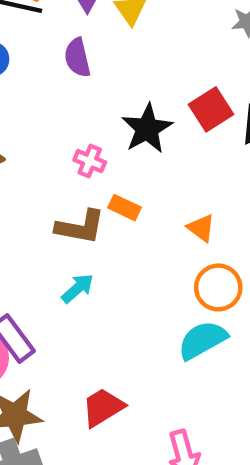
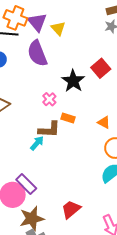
purple semicircle: (77, 58) -> (37, 53), size x1.5
pink cross: (90, 161) -> (49, 99), turned 32
cyan arrow: (78, 288) -> (37, 143), moved

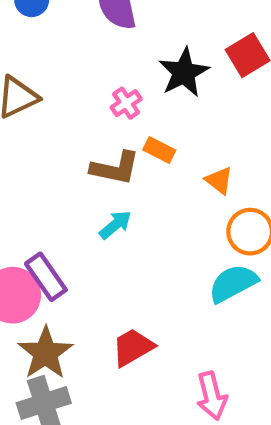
orange triangle: (104, 122) -> (219, 180), moved
cyan arrow: (37, 143) -> (115, 225), moved
brown star: (32, 219) -> (45, 353), turned -30

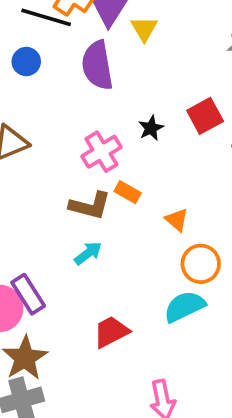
black star: (184, 72) -> (151, 128), size x0.6
pink cross: (126, 103) -> (102, 152), size x1.5
red trapezoid: (133, 347) -> (111, 332), moved

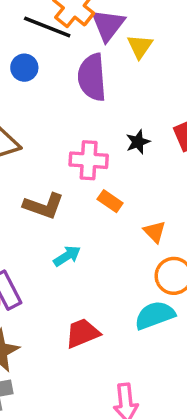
pink cross: (102, 152) -> (89, 160), turned 30
brown L-shape: (90, 206) -> (44, 206), moved

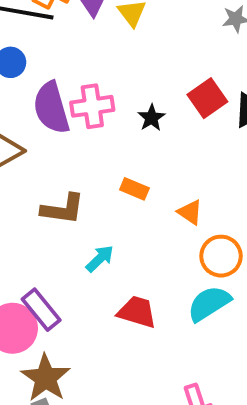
purple semicircle: (92, 77) -> (51, 108), moved
pink cross: (89, 160) -> (92, 106), moved
red trapezoid: (82, 333) -> (137, 312), moved, turned 51

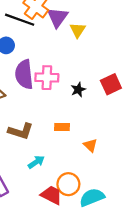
orange rectangle: (134, 189) -> (62, 127), turned -32
orange circle: (221, 256) -> (68, 184), moved

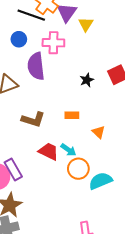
pink cross: (47, 78) -> (53, 43), moved
cyan arrow: (36, 162) -> (68, 150), moved, turned 70
red trapezoid: (51, 195) -> (49, 151), moved

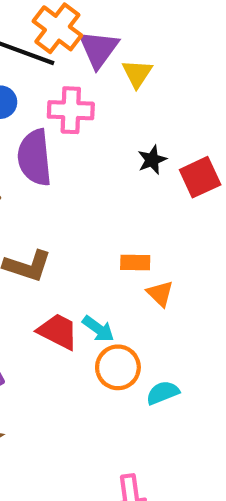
black star: (87, 80) -> (152, 160), moved
orange rectangle: (72, 115) -> (135, 263), moved
cyan semicircle: (101, 181) -> (163, 393), size x0.7

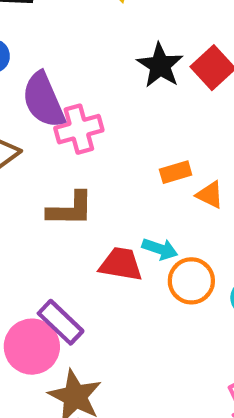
pink cross: (71, 110) -> (79, 129), moved
black star: (152, 160) -> (160, 65), size x1.5

